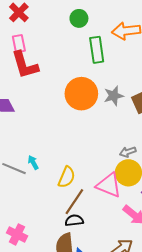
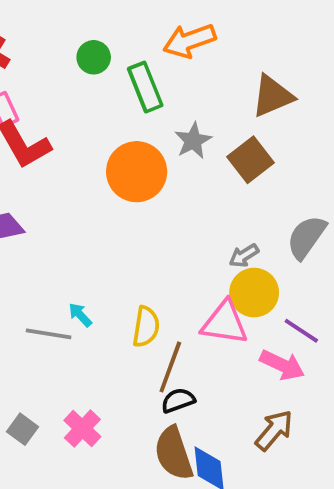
green circle: (79, 18) -> (94, 57), moved
gray star: (114, 96) -> (193, 141), moved
pink cross: (17, 234) -> (82, 429), moved, turned 30

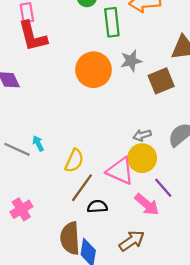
black semicircle: (178, 400) -> (97, 206), moved

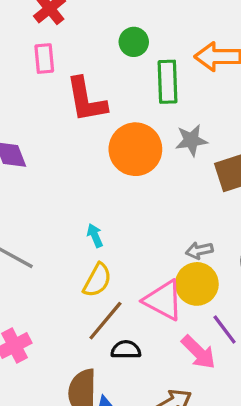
red L-shape: (33, 36) -> (86, 100), moved
cyan arrow: (38, 143) -> (95, 236), moved

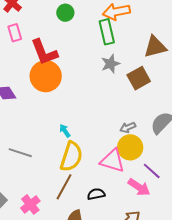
green rectangle: (168, 82) -> (107, 32), moved
orange circle: (135, 149) -> (46, 76), moved
yellow semicircle: (97, 280) -> (71, 157), size x1.4
brown line: (105, 321) -> (64, 187), moved

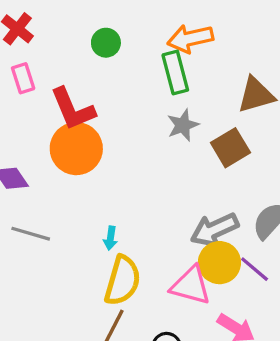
gray arrow: (128, 127) -> (215, 230), size x1.8
cyan arrow: (65, 131) -> (110, 238), turned -136
gray line: (20, 153) -> (31, 234), moved
purple line: (152, 171) -> (255, 269), moved

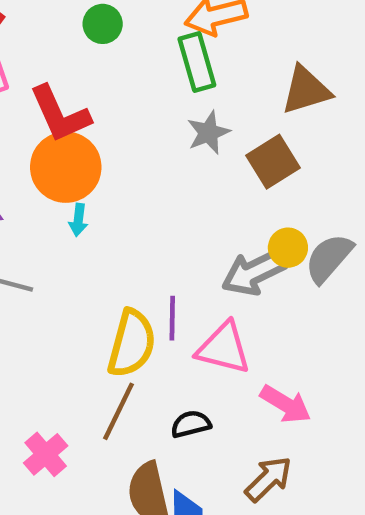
cyan arrow: (110, 238) -> (78, 220), moved
yellow circle: (219, 263) -> (288, 248), moved, size x0.7
purple line: (255, 269) -> (172, 318), moved, turned 52

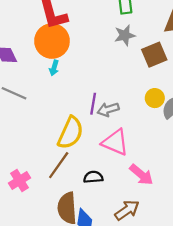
gray arrow: (254, 272) -> (108, 109), moved, size x0.7
purple line: (172, 318) -> (93, 104), moved

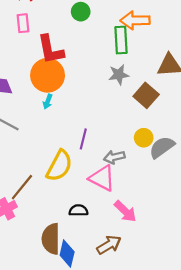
brown square: (154, 55) -> (146, 95), turned -30
gray arrow: (108, 109) -> (114, 157), moved
brown line: (59, 165) -> (22, 187), moved

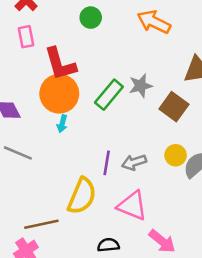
orange arrow: (135, 20) -> (154, 22), turned 32
green rectangle: (121, 40) -> (109, 95), moved, turned 48
gray arrow: (114, 157) -> (134, 162), moved
brown line: (22, 187) -> (41, 224), turned 44

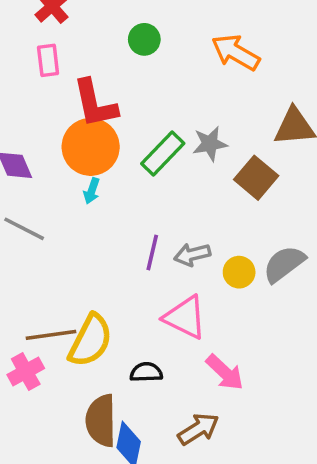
yellow circle: (176, 155) -> (239, 272), moved
yellow semicircle: (82, 196) -> (90, 341), moved

